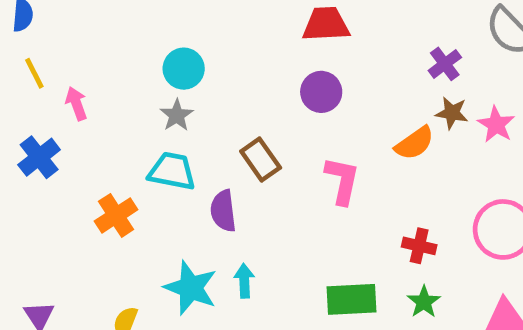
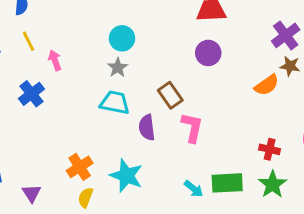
purple cross: (445, 64) -> (286, 35), size x1.4
pink L-shape: (342, 181) -> (192, 127), moved
orange cross: (116, 215) -> (80, 167), moved
cyan arrow: (244, 281) -> (194, 189), moved, turned 132
green star: (424, 302) -> (272, 184), size x1.4

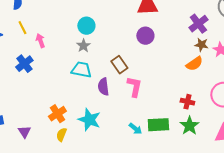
orange semicircle: (267, 85) -> (194, 64), moved

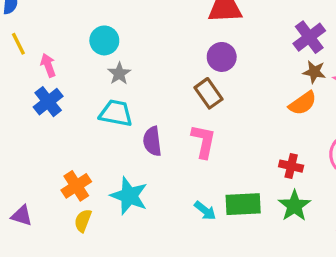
cyan circle: (86, 26) -> (104, 40), moved
blue cross: (24, 64) -> (48, 102), moved
brown rectangle: (119, 65) -> (208, 93), moved
purple triangle: (24, 132) -> (22, 216), turned -40

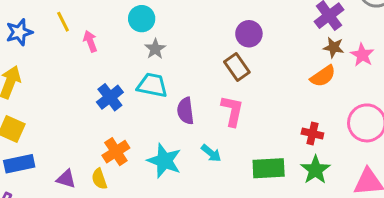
blue cross: (48, 102) -> (110, 97), moved
cyan arrow: (205, 211) -> (211, 153), moved
yellow semicircle: (83, 221) -> (99, 179), moved, turned -40

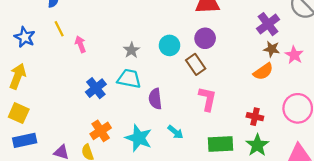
cyan circle: (142, 19) -> (169, 45), moved
blue star: (19, 32) -> (25, 37), turned -30
pink L-shape: (232, 111) -> (207, 99), moved

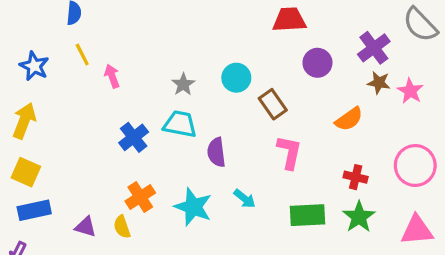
purple circle: (205, 38) -> (317, 63), moved
orange semicircle: (263, 72) -> (349, 119), moved

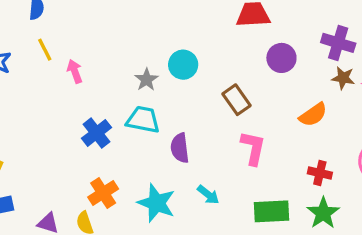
purple cross: (374, 48) -> (338, 43), turned -36
cyan circle: (236, 78) -> (183, 65), moved

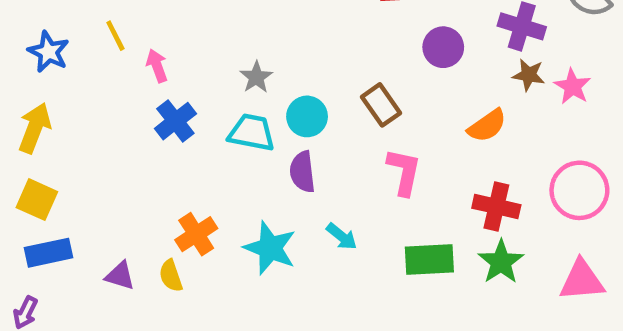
cyan circle: (183, 65) -> (307, 116), moved
blue cross: (96, 133) -> (175, 121), moved
red cross: (320, 173) -> (496, 206), size x1.4

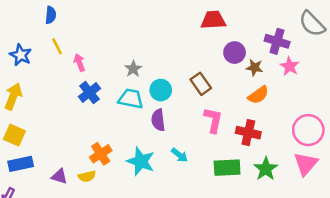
brown star: (529, 75) -> (255, 68), moved
pink star: (573, 86) -> (290, 66), moved
red cross: (496, 206) -> (248, 133), moved
yellow semicircle: (171, 276) -> (87, 176), turned -84
pink triangle: (582, 280) -> (306, 164), moved, turned -44

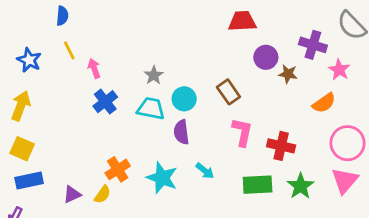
pink star: (290, 66) -> (339, 70), moved
orange semicircle: (258, 95) -> (324, 103), moved
purple triangle: (59, 176) -> (72, 194), turned -42
yellow semicircle: (87, 176) -> (102, 194), turned -42

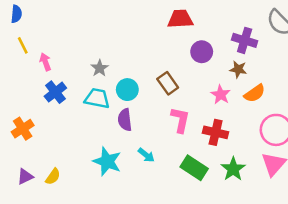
pink star: (339, 70) -> (221, 95), moved
brown star: (288, 74) -> (238, 69), moved
orange cross: (118, 169) -> (23, 129), moved
green rectangle: (258, 185) -> (194, 168), turned 36

